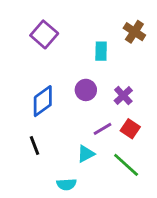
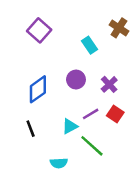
cyan rectangle: (101, 51) -> (89, 45), turned -35
cyan triangle: (86, 154) -> (70, 126), moved
green line: (126, 165) -> (92, 146), moved

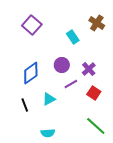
purple line: (91, 114) -> (71, 84), moved
cyan triangle: (70, 126) -> (49, 99), moved
green line: (92, 146) -> (96, 126), moved

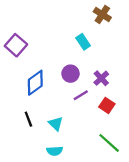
brown cross: (97, 23) -> (102, 14), moved
purple square: (32, 25) -> (16, 45), moved
cyan triangle: (49, 99) -> (56, 124), moved, turned -48

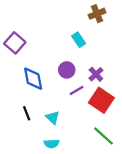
brown cross: (102, 14) -> (97, 14), turned 35
blue diamond: (35, 83) -> (33, 79), turned -65
red square: (107, 105) -> (101, 100), size x1.6

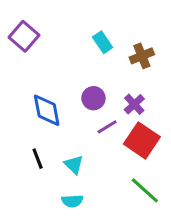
brown cross: (97, 14) -> (142, 56), moved
cyan rectangle: (79, 40) -> (103, 42), moved
purple square: (15, 43) -> (24, 36), moved

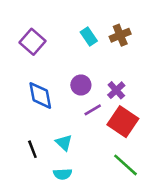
purple square: (24, 36) -> (32, 42), moved
brown cross: (142, 56) -> (120, 35), moved
black line: (38, 159) -> (32, 149), moved

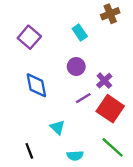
brown cross: (120, 35) -> (110, 14), moved
purple circle: (81, 85) -> (76, 67), moved
black line: (32, 149) -> (29, 151), moved
cyan semicircle: (63, 174) -> (75, 156), moved

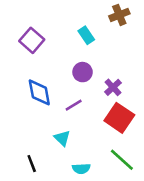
purple line: (83, 98) -> (74, 105), moved

